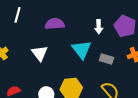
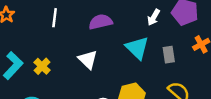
white arrow: (99, 27) -> (154, 17), turned 40
gray rectangle: (106, 59) -> (169, 55), turned 72

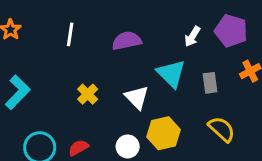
white triangle: (88, 59) -> (137, 97), moved
yellow cross: (42, 66) -> (88, 94), moved

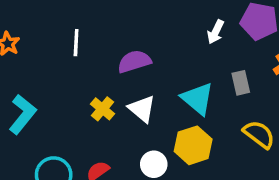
purple semicircle: (127, 41) -> (134, 61), moved
cyan triangle: (171, 74) -> (198, 99), moved
white triangle: (137, 97) -> (142, 109), moved

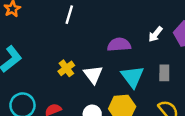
white line: (76, 43) -> (69, 15), moved
purple semicircle: (134, 61) -> (119, 45), moved

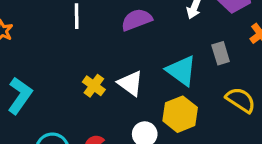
purple semicircle: (119, 45) -> (137, 20), moved

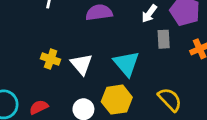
gray rectangle: (221, 53) -> (164, 39), moved
yellow cross: (94, 86) -> (51, 59), turned -30

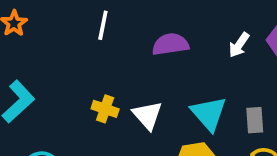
gray rectangle: (164, 39) -> (255, 120), moved

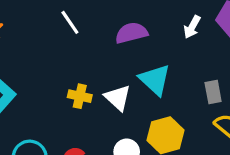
white line: (103, 25) -> (70, 22), turned -40
cyan triangle: (209, 114) -> (155, 80), moved

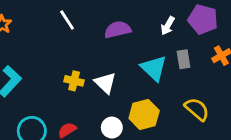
cyan triangle: (155, 80) -> (154, 68), moved
gray rectangle: (213, 92) -> (183, 59), moved

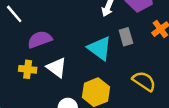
purple semicircle: (118, 30) -> (40, 39), moved

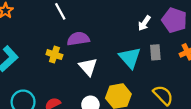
yellow cross: (28, 69) -> (54, 55), moved

